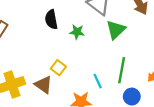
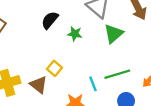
black semicircle: (51, 19) -> (50, 20), turned 48
green line: (122, 70) -> (117, 74), turned 60

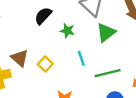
cyan line: (93, 84) -> (81, 58), moved
brown triangle: (39, 85) -> (20, 58), moved

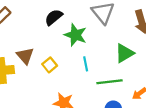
green star: (67, 31) -> (75, 35), size x1.5
green triangle: (106, 32) -> (124, 53), moved

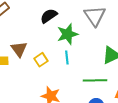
green star: (75, 35) -> (67, 34), turned 30
cyan line: (86, 64) -> (67, 58), moved

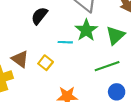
green star: (67, 34) -> (86, 30), moved
cyan line: (67, 58) -> (65, 42), moved, turned -64

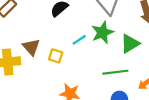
cyan line: (65, 42) -> (79, 40), turned -48
yellow square: (46, 63) -> (56, 56), turned -32

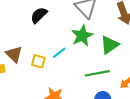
cyan line: (79, 40) -> (59, 53), moved

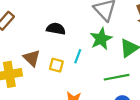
black semicircle: (39, 15) -> (56, 29), moved, turned 54
cyan line: (59, 53) -> (78, 56), turned -32

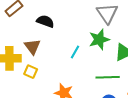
black semicircle: (56, 29) -> (45, 21), moved
yellow square: (56, 65) -> (31, 72), moved

